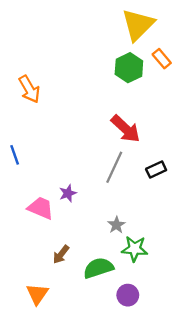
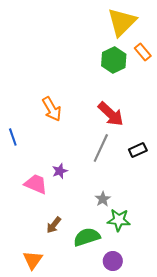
orange arrow: (29, 89) -> (52, 109), moved

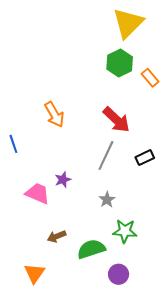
orange rectangle: (143, 52) -> (150, 78), moved
gray star: (103, 199) -> (107, 200), moved
brown arrow: (54, 225) -> (57, 236), turned 30

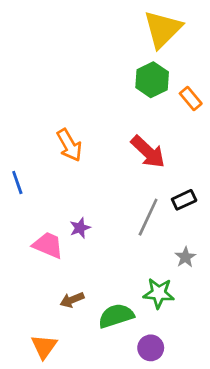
gray line: (106, 155) -> (148, 217), moved
gray star: (107, 200) -> (185, 257), moved

